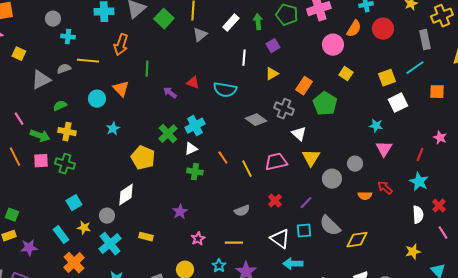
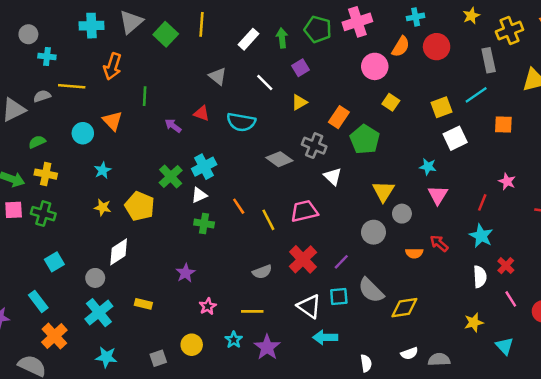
gray triangle: (200, 35) -> (218, 76), moved, turned -42
white line: (244, 58) -> (265, 82), turned -49
yellow triangle: (311, 158) -> (383, 191), moved
red cross: (275, 201) -> (303, 259), size x1.6
yellow star: (84, 228) -> (103, 207), moved

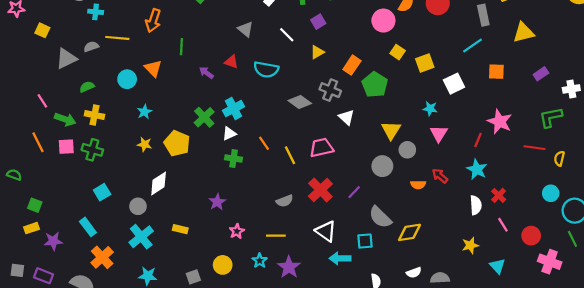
yellow square: (442, 107) -> (425, 63), moved
pink star: (507, 181) -> (500, 122), size x1.6
cyan square: (339, 296) -> (365, 241), moved

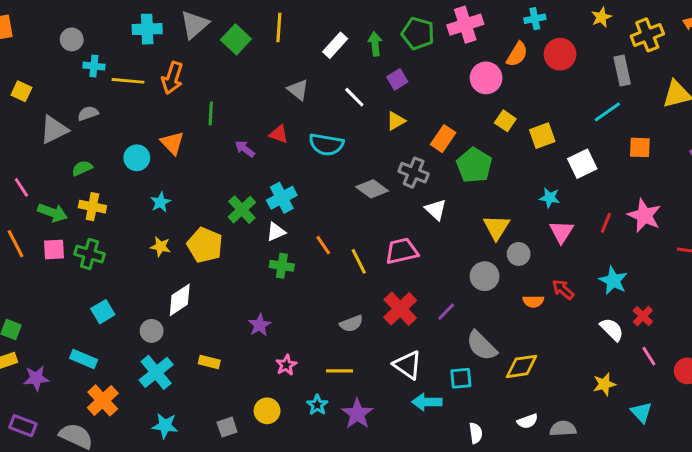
yellow line: (117, 38) -> (128, 81), moved
red line: (478, 140) -> (606, 223), moved
white semicircle: (476, 205) -> (612, 329), turned -42
cyan rectangle: (88, 227) -> (84, 359), turned -30

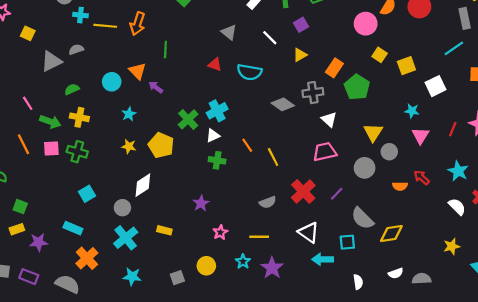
purple arrow: (245, 149) -> (156, 87), moved
gray cross: (414, 173) -> (313, 93), turned -30
pink trapezoid: (402, 251) -> (325, 152), moved

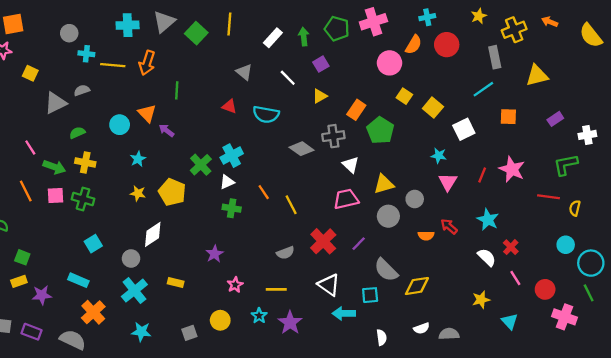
yellow square: (406, 66) -> (433, 108), turned -30
yellow triangle: (373, 132) -> (384, 184), moved, turned 42

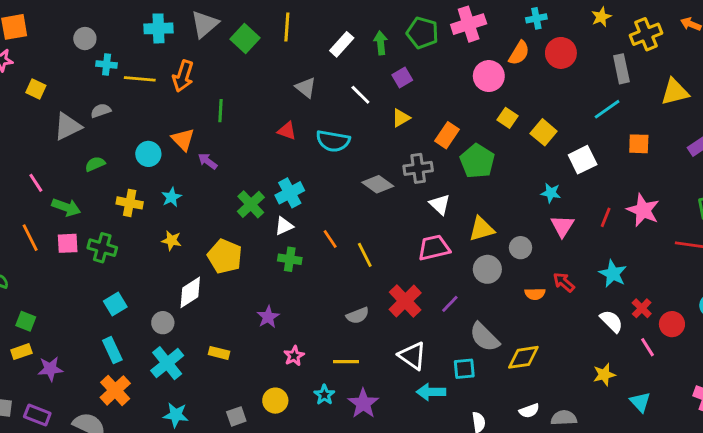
yellow cross: (85, 162) -> (130, 203), moved
yellow pentagon: (172, 192) -> (225, 256), moved
cyan rectangle: (78, 280) -> (112, 350), moved, turned 42
red circle: (545, 289) -> (672, 324), moved

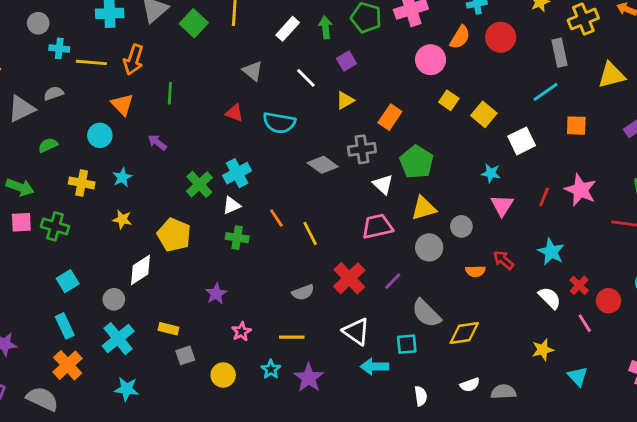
orange triangle: (183, 139) -> (122, 105), moved
green pentagon: (477, 161) -> (417, 162), moved
gray square: (236, 416) -> (185, 355), moved

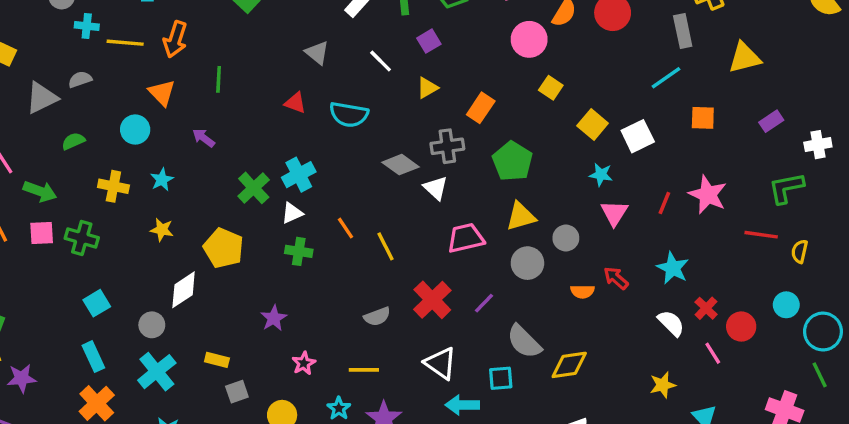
yellow square: (484, 114) -> (593, 125), moved
white triangle: (383, 184) -> (436, 188), moved

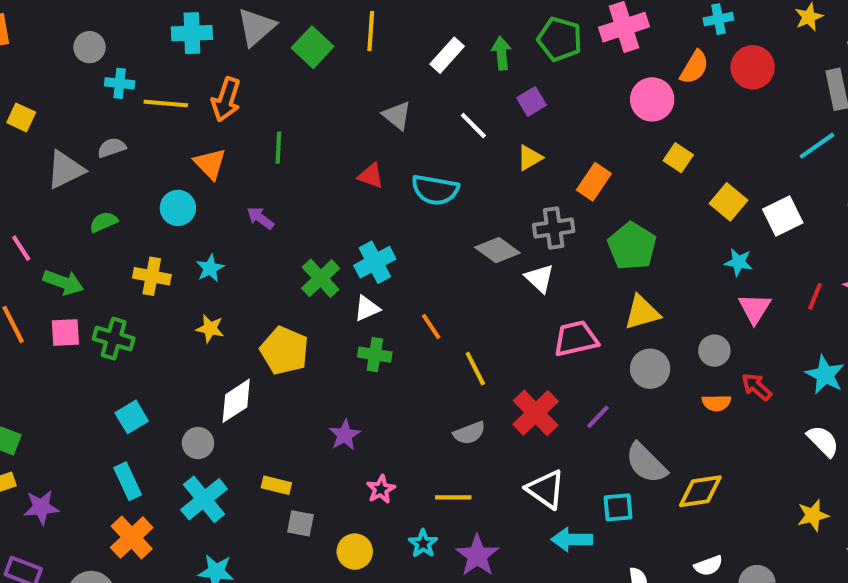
gray circle: (566, 238) -> (714, 351), moved
yellow line: (386, 246) -> (475, 369), moved
gray square: (237, 392) -> (300, 523), turned 30

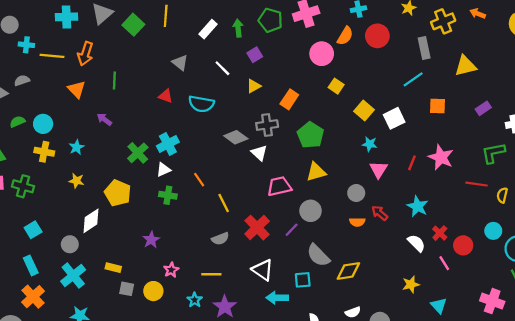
cyan circle: (178, 208) -> (43, 124), moved
gray circle: (650, 369) -> (311, 211), moved
yellow circle: (355, 552) -> (153, 291), moved

